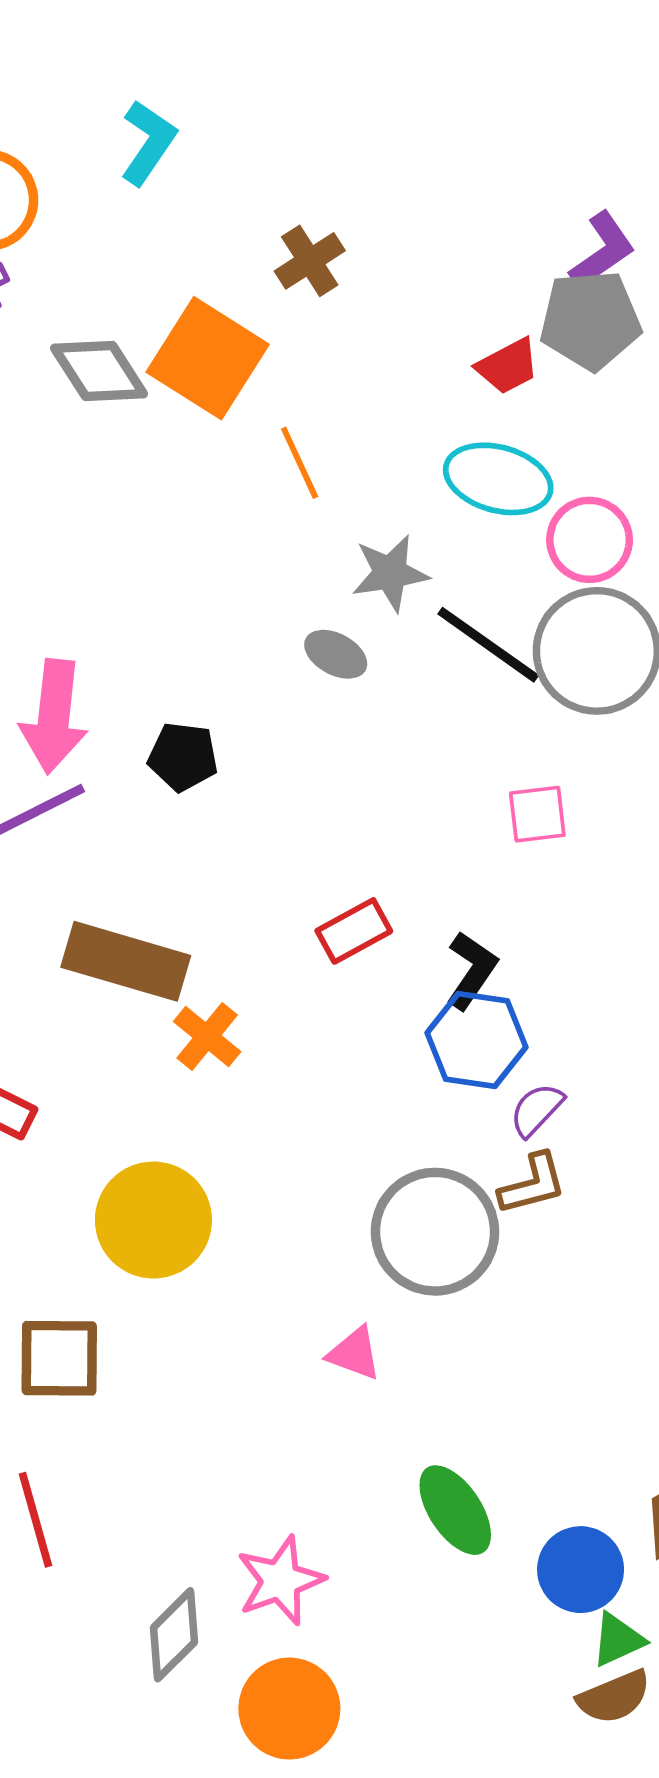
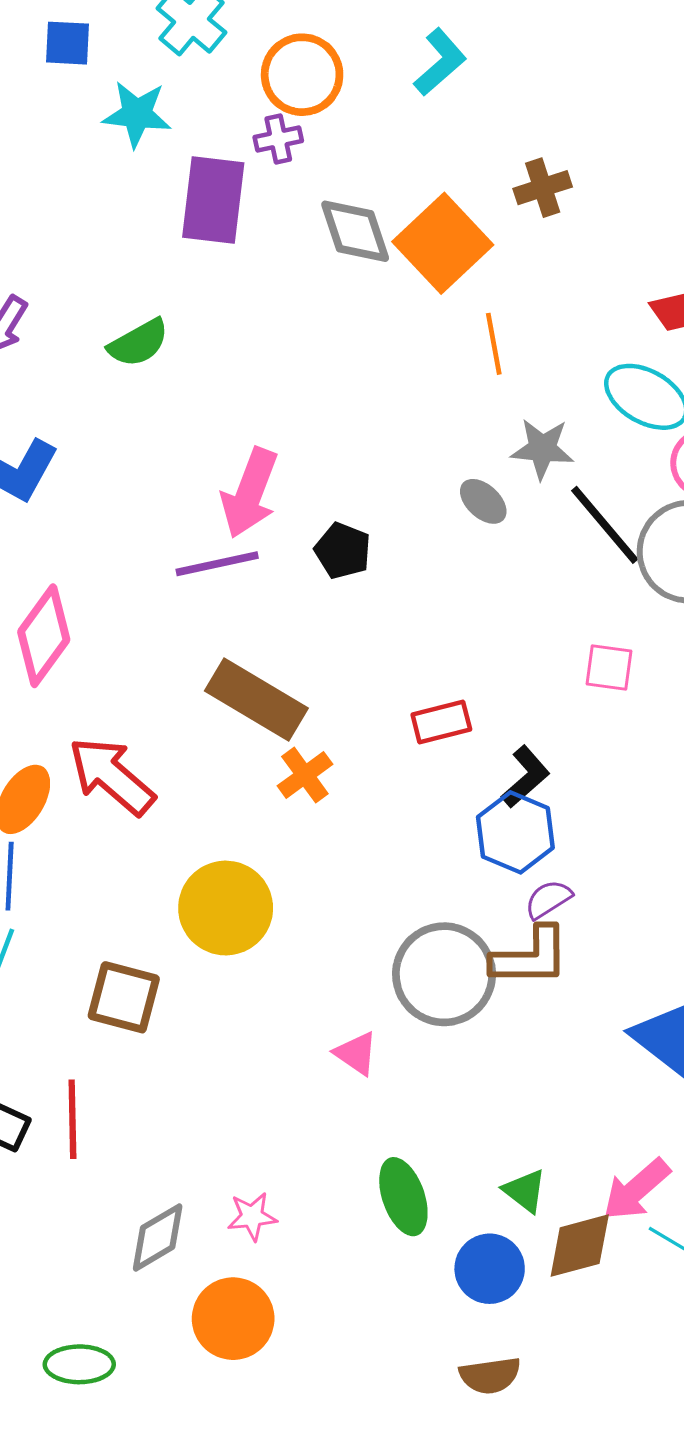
brown L-shape: (533, 1184) -> (530, 957), size x1.4
pink star: (280, 1581) -> (252, 1216), size x0.7
green triangle: (618, 1640) -> (525, 1191), moved, turned 48

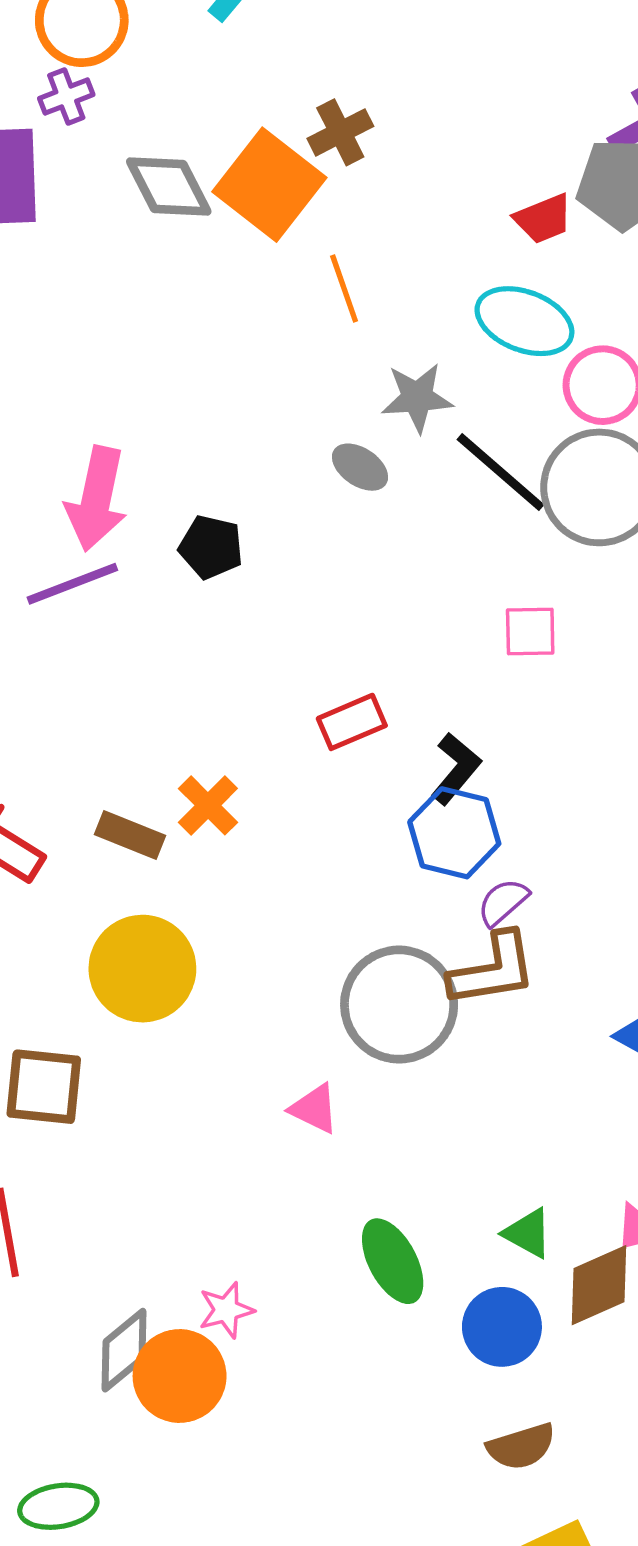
brown cross: (543, 188) -> (340, 132), moved
brown rectangle: (256, 700) -> (130, 835), moved, size x0.6
orange circle: (233, 1319) -> (180, 1376), moved

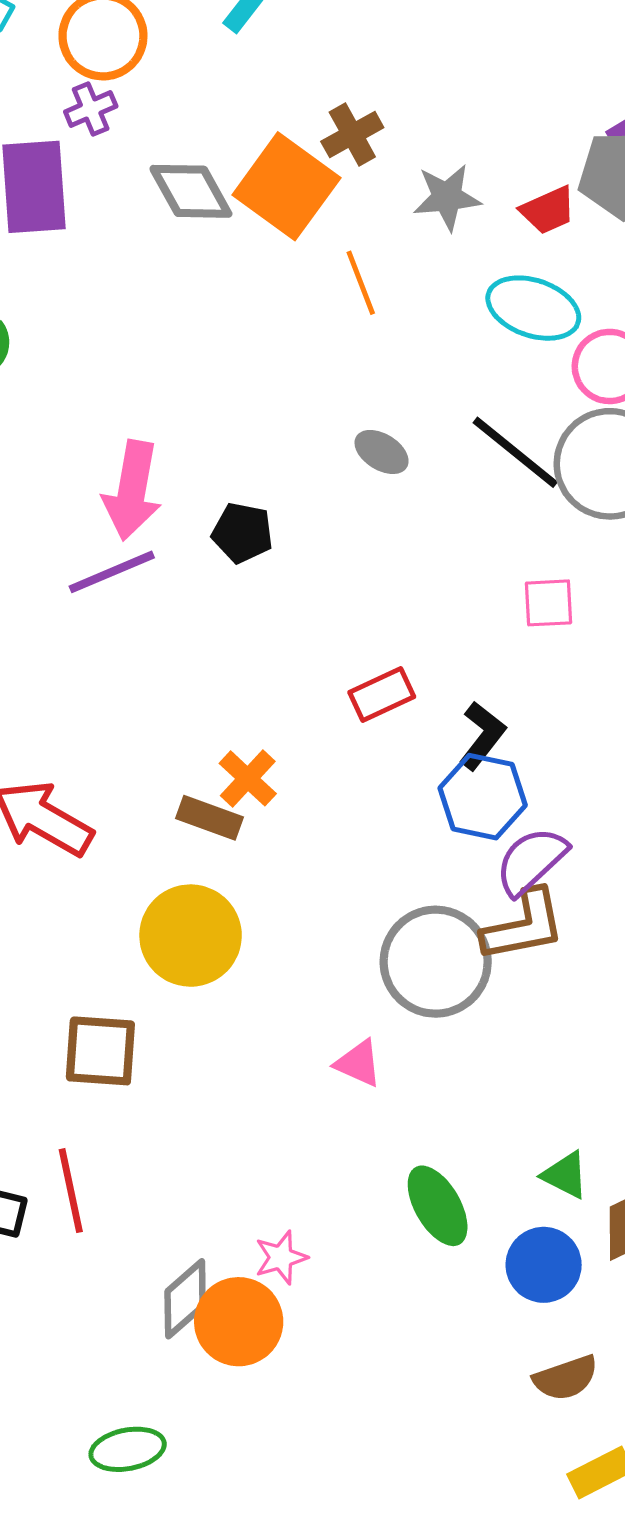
gray star: (417, 398) -> (447, 197), moved
brown rectangle: (130, 835) -> (209, 818), moved
purple semicircle: (503, 902) -> (531, 861), size x1.5

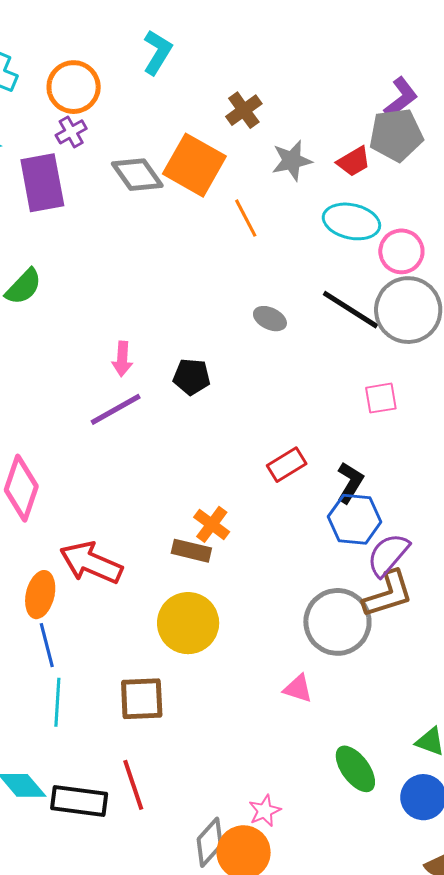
brown cross: (352, 135) -> (244, 110), moved
pink arrow: (132, 490) -> (122, 359), size x0.6

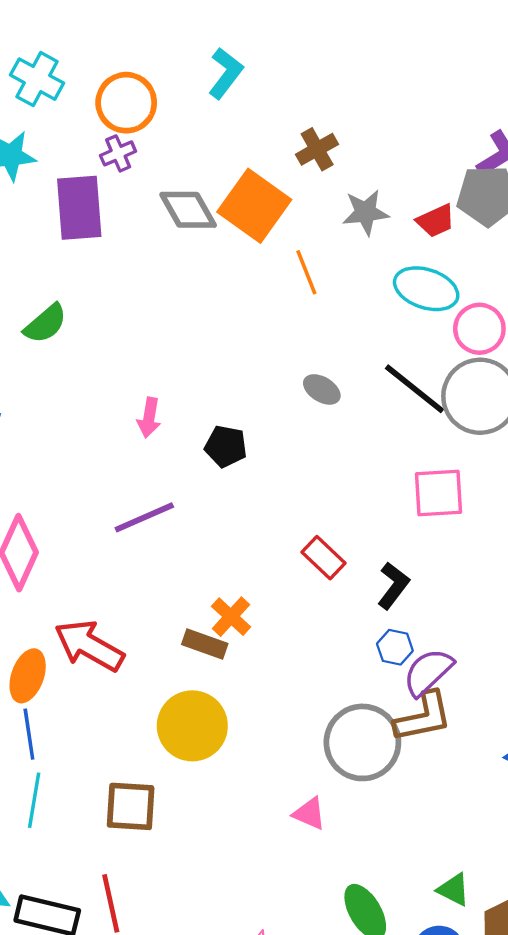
pink square: (381, 398) -> (439, 493), size x1.4
purple line: (116, 409) -> (144, 517), moved
red rectangle: (287, 465) -> (323, 558), turned 69
blue hexagon: (355, 519) -> (395, 647), moved, size x0.6

